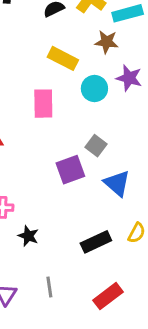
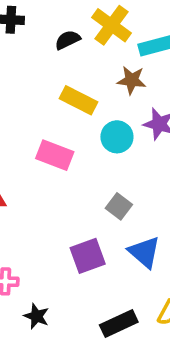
pink rectangle: (43, 104) -> (55, 155), turned -68
purple square: (70, 170) -> (88, 256), moved

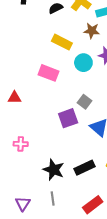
purple square: (88, 256) -> (68, 118), moved
black star: (36, 316) -> (54, 170), moved, size x1.5

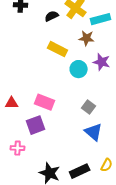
pink rectangle: (48, 73) -> (45, 102), moved
gray square: (84, 102) -> (89, 107), moved
purple square: (68, 118) -> (36, 125), moved

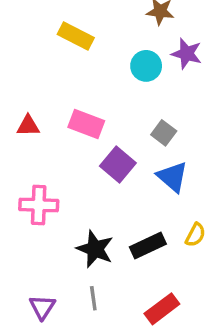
yellow rectangle: (58, 49) -> (76, 36), moved
purple square: (36, 125) -> (118, 165), moved, turned -30
pink cross: (18, 148) -> (39, 205), size x1.5

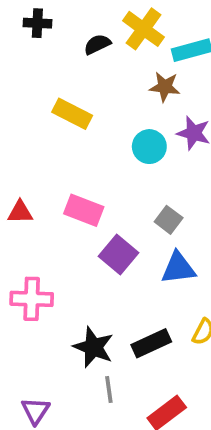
blue triangle: (173, 177) -> (178, 268), turned -48
gray line: (93, 298) -> (109, 390), moved

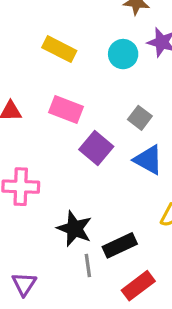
yellow rectangle: (72, 114) -> (59, 49), moved
blue triangle: (178, 268) -> (148, 160), turned 36
black rectangle: (151, 343) -> (120, 245), moved

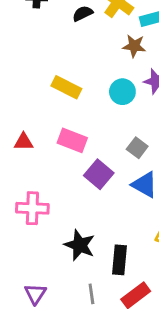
black rectangle: (120, 245) -> (119, 260), turned -60
gray line: (88, 266) -> (91, 294), moved

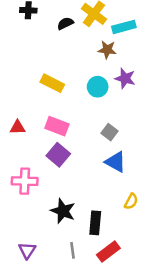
purple square: (99, 174) -> (58, 155), moved

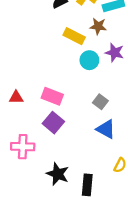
yellow rectangle: (52, 83) -> (74, 36), moved

